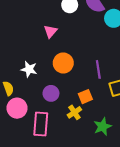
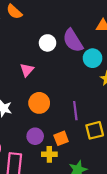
purple circle: (51, 93) -> (35, 136), moved
yellow cross: (74, 112) -> (49, 154), turned 32

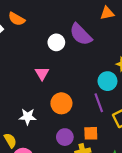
cyan circle: (93, 58) -> (107, 81), moved
orange square: (61, 138) -> (91, 133), turned 32

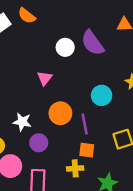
cyan circle: (107, 81) -> (102, 95), moved
purple line: (99, 103) -> (85, 124), moved
purple circle: (65, 137) -> (39, 143), moved

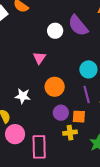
purple line: (85, 124) -> (87, 94), moved
purple circle: (39, 143) -> (61, 113), moved

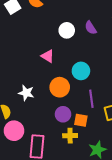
purple semicircle: (78, 26) -> (91, 28), size x0.6
pink triangle: (39, 58) -> (48, 56), turned -40
cyan circle: (88, 69) -> (81, 71), moved

